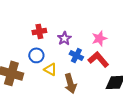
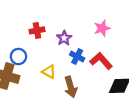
pink star: (99, 38) -> (102, 28), moved
blue circle: (36, 55) -> (18, 57), moved

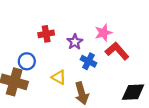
pink star: (102, 28) -> (103, 33), moved
red L-shape: (101, 61) -> (117, 51), moved

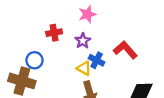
pink star: (103, 33) -> (87, 14), moved
yellow triangle: (59, 77) -> (84, 68), moved

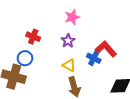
red cross: (54, 33) -> (33, 37), moved, turned 32
blue cross: (97, 60) -> (94, 58), moved

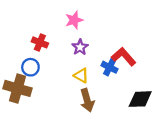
pink star: (72, 17) -> (74, 20), moved

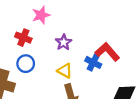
pink star: (74, 20) -> (41, 15), moved
blue circle: (30, 67) -> (26, 64), moved

